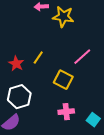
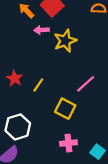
yellow star: (63, 17) -> (65, 41), turned -30
red star: (16, 64) -> (15, 78), moved

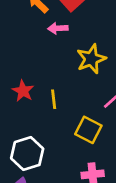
yellow star: (65, 41) -> (91, 59), moved
yellow line: (38, 85) -> (54, 99), turned -40

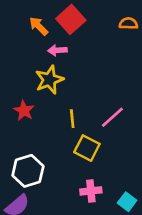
yellow star: (91, 59) -> (49, 80), moved
yellow line: (54, 99) -> (72, 119), moved

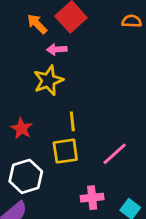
red star: (24, 111) -> (21, 128), moved
pink line: (112, 117) -> (115, 154), moved
yellow square: (87, 148) -> (65, 151), moved, turned -35

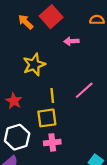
pink arrow: (57, 49) -> (71, 41), moved
pink line: (115, 154) -> (84, 90), moved
pink cross: (92, 198) -> (52, 142), moved

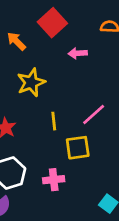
orange arrow: (26, 22) -> (16, 41), moved
yellow square: (47, 118) -> (78, 148), moved

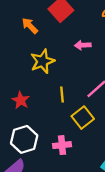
pink arrow: (78, 53) -> (83, 45), moved
yellow square: (78, 148) -> (83, 118), turned -30

